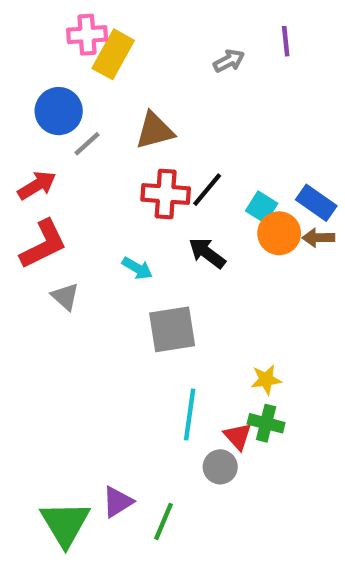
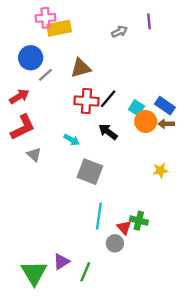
yellow rectangle: (113, 54) -> (59, 28), turned 50
gray square: (172, 329) -> (90, 172), turned 30
yellow star: (266, 380) -> (160, 170), moved

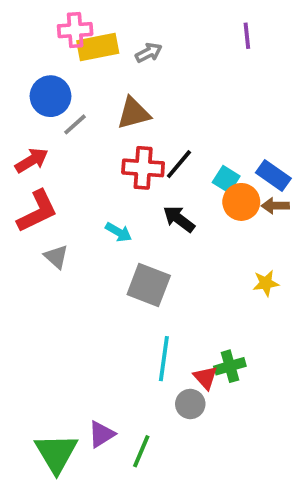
gray arrow: (119, 32) -> (149, 53), moved
green cross: (139, 221) -> (230, 366), turned -30

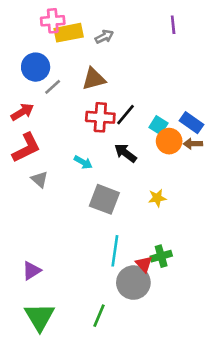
yellow star: (266, 283) -> (157, 198), moved
gray circle: (190, 404) -> (133, 283), size x1.6
purple triangle: (101, 434) -> (32, 271), moved

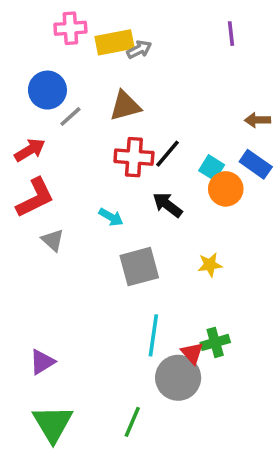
yellow rectangle: (69, 33) -> (115, 42), moved
brown arrow: (193, 144) -> (258, 120), moved
gray square: (104, 199) -> (139, 267), turned -36

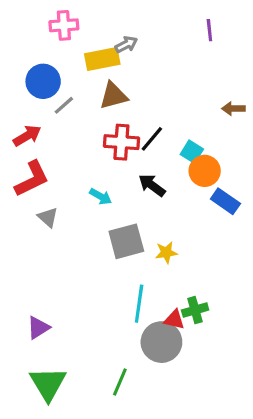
yellow rectangle: (115, 42) -> (102, 59), moved
blue rectangle: (256, 164) -> (225, 201), moved
yellow star: (210, 265) -> (166, 252), moved
red triangle: (192, 353) -> (174, 320), turned -35

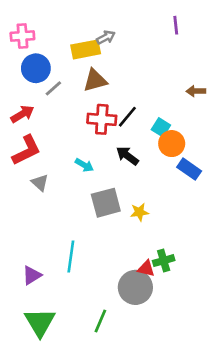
pink cross: (64, 25) -> (22, 36), moved
cyan line: (139, 304) -> (71, 256), moved

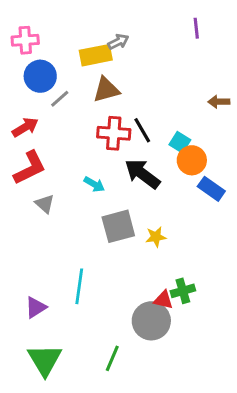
black line: (127, 117) -> (142, 130), turned -70
black arrow: (127, 156) -> (142, 174), size x1.4

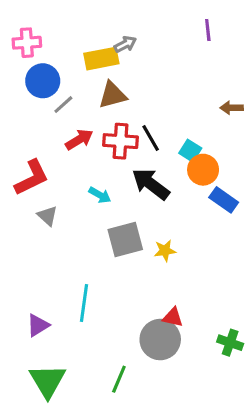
red arrow: (25, 127) -> (79, 140), moved
green cross: (183, 291) -> (230, 343), moved, turned 35

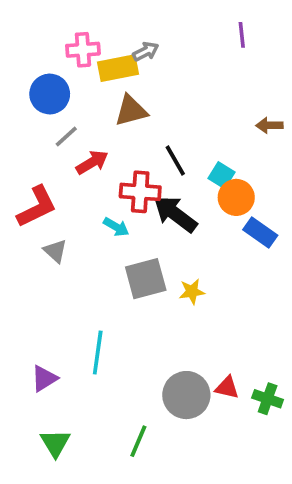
pink cross: (27, 43) -> (83, 50), moved
gray line: (63, 105) -> (66, 136), moved
red cross: (120, 141) -> (140, 192), moved
red triangle: (173, 317) -> (227, 388), moved
green triangle: (47, 381) -> (55, 443), size x0.7

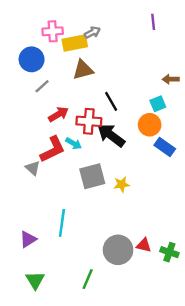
red arrow: (92, 162) -> (58, 114), moved
cyan square: (221, 175) -> (158, 104), moved, turned 35
red L-shape: (37, 207) -> (53, 149), moved
gray triangle: (55, 251) -> (33, 168), moved

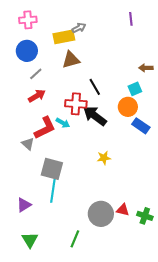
pink cross: (53, 31) -> (28, 20), moved
red arrow: (58, 114) -> (37, 96), moved
gray square: (92, 176) -> (52, 169), moved, turned 30

